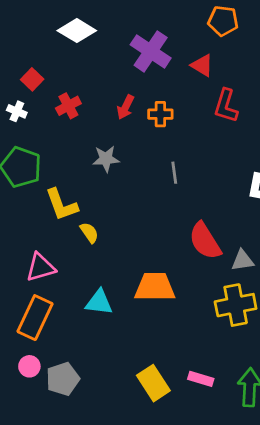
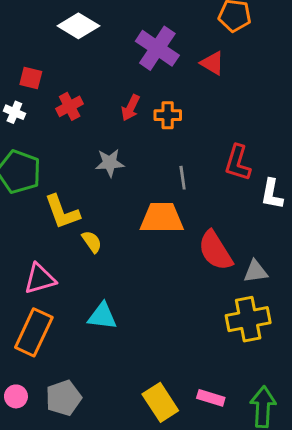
red square: (32, 79) -> (31, 78), turned -30
red L-shape: (226, 106) -> (238, 163), moved
orange trapezoid: (155, 287) -> (162, 218), moved
pink circle: (29, 366) -> (16, 396), moved

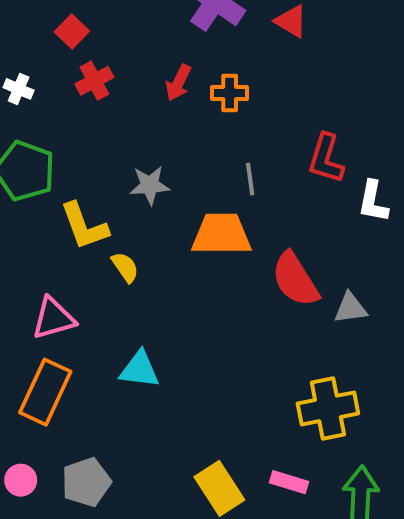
red square: (31, 78) -> (72, 32), moved, turned 30
gray star: (110, 163) -> (150, 185), moved
yellow cross: (248, 319) -> (328, 408), moved

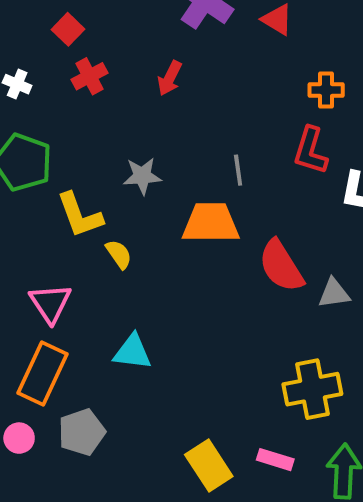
orange cross: (230, 93) -> (326, 90), moved
pink triangle: (53, 318) -> (50, 303), turned -48
pink circle: (21, 480) -> (19, 438), moved
gray pentagon: (86, 482) -> (82, 432), moved

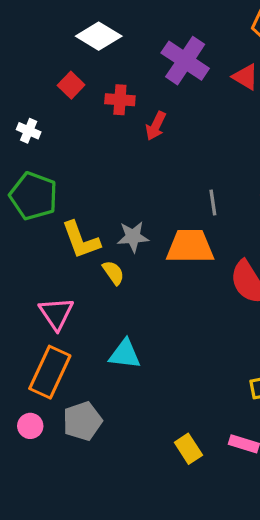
red cross: (89, 76) -> (120, 100), moved, turned 32
gray star: (142, 176) -> (133, 237), moved
yellow rectangle: (209, 465) -> (188, 449), size x0.7

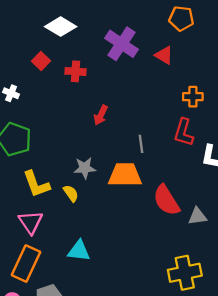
red arrow: (156, 126) -> (101, 115), moved
yellow L-shape: (81, 240) -> (36, 184), moved

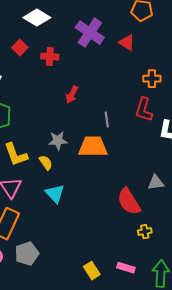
red semicircle: (166, 200) -> (129, 202), moved
cyan triangle: (79, 251) -> (55, 194), moved, turned 40
yellow cross: (185, 273) -> (145, 232), size x0.5

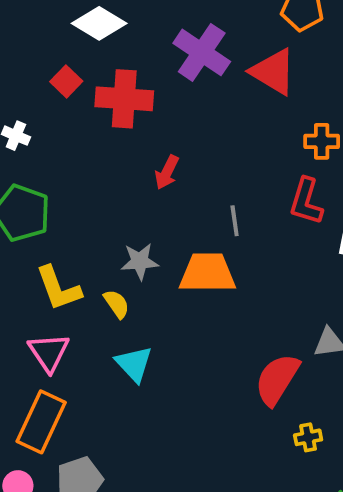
red triangle: (127, 43) -> (273, 72), size x1.5
red cross: (50, 57) -> (124, 99), size x1.6
red semicircle: (129, 202) -> (277, 379), turned 64

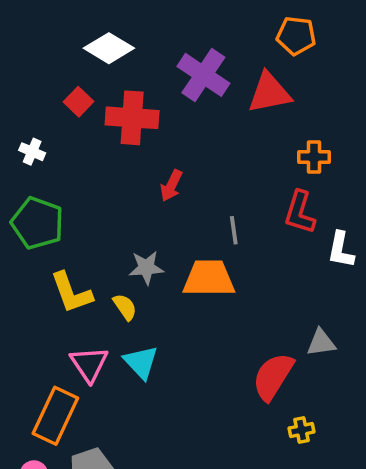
red triangle: (273, 72) -> (269, 93), turned -42
pink triangle: (49, 352) -> (89, 364), moved

